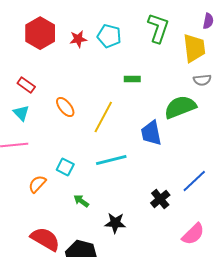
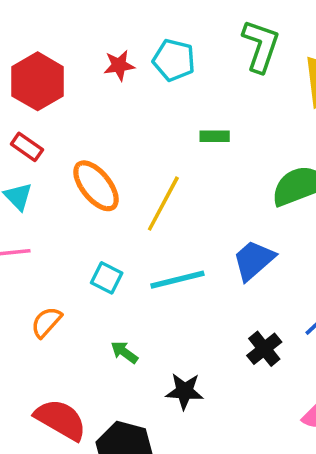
red hexagon: (40, 33) -> (38, 81), moved
orange ellipse: (65, 107) -> (96, 186), size x1.4
blue trapezoid: (151, 133) -> (254, 260), moved, turned 60
cyan square: (65, 167) -> (107, 278), moved

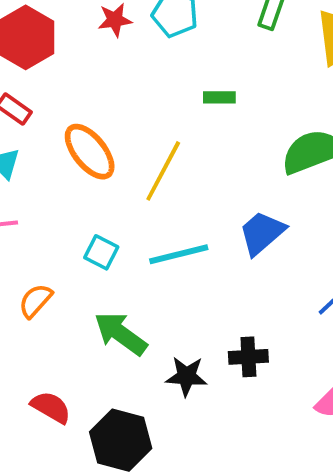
black cross: (264, 349) -> (248, 357), moved, turned 36
green arrow: (124, 352) -> (121, 334), size x1.8
red semicircle: (61, 420) -> (51, 407), size x0.7

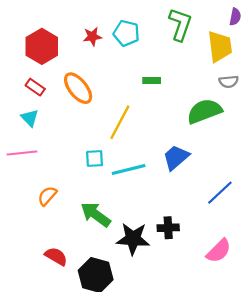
orange ellipse: (90, 152) -> (78, 88), moved
cyan square: (101, 252) -> (95, 159), moved, turned -30
black star: (186, 376) -> (133, 239), size x1.4

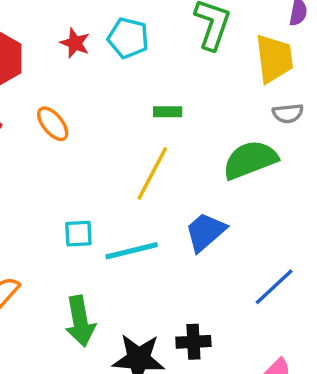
red star: (92, 37) -> (75, 43), turned 30
orange ellipse: (78, 88) -> (53, 124), size x0.7
yellow line: (120, 122) -> (152, 174), moved
green arrow: (96, 215) -> (80, 321), turned -136

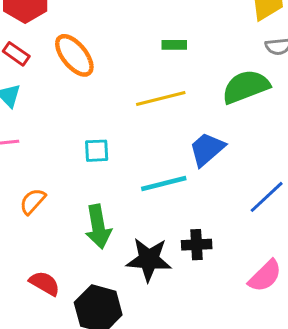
orange ellipse: (53, 124) -> (74, 55), size x1.4
yellow line: (152, 174) -> (161, 99), turned 48
cyan line: (132, 251) -> (164, 183), moved

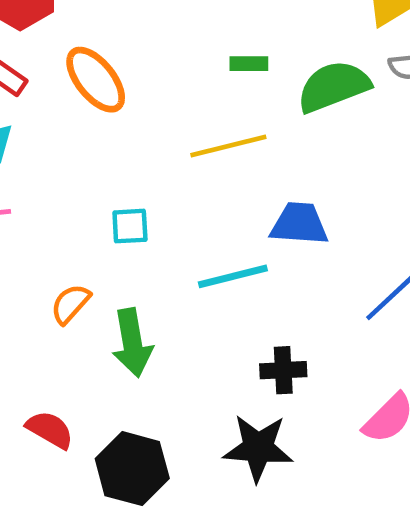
green semicircle: (246, 87) -> (334, 86), moved
blue trapezoid: (207, 149) -> (299, 224), turned 45
orange semicircle: (33, 201) -> (70, 304), moved
black star: (149, 259) -> (258, 448), moved

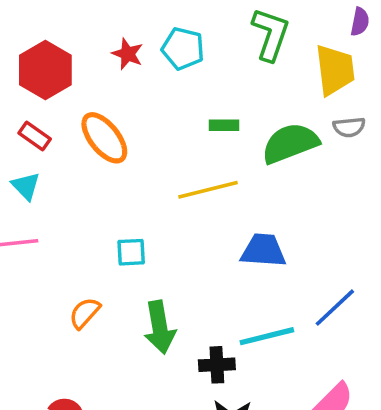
cyan line: (233, 276) -> (267, 336), moved
green arrow: (132, 343) -> (160, 327), moved
black cross: (283, 370) -> (217, 365), moved

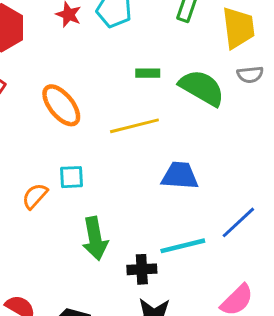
orange ellipse: (104, 138) -> (61, 105), moved
green semicircle: (290, 143) -> (202, 88), turned 51
orange semicircle: (85, 313) -> (35, 196), moved

